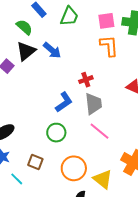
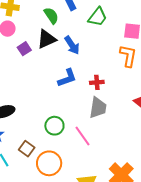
blue L-shape: (64, 102) -> (67, 78), moved
pink line: (100, 131) -> (82, 136), moved
orange circle: (74, 168) -> (49, 163), moved

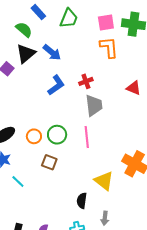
pink line: (82, 136) -> (87, 137), turned 45
brown square: (27, 149) -> (49, 162), moved
orange circle: (49, 163) -> (34, 136), moved, size x0.6

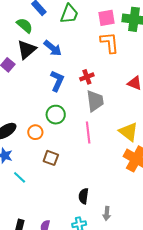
blue L-shape: (56, 85) -> (57, 81), turned -30
green circle: (57, 135) -> (56, 115), moved
yellow triangle: (104, 181) -> (129, 132), moved

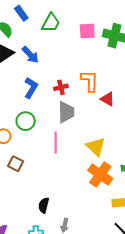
orange L-shape: (110, 43) -> (90, 81), moved

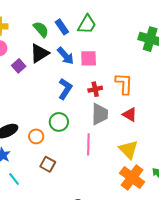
blue rectangle: (21, 13) -> (62, 27), moved
pink square: (87, 31) -> (89, 58), moved
red triangle: (108, 99) -> (130, 115), moved

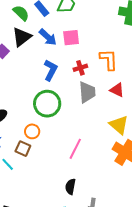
green circle: (59, 122) -> (47, 104), size x1.4
orange circle: (36, 136) -> (32, 131), moved
pink line: (88, 144) -> (75, 149), moved, turned 30
brown square: (48, 164) -> (23, 149), moved

